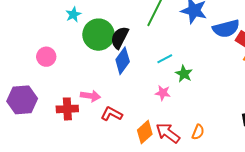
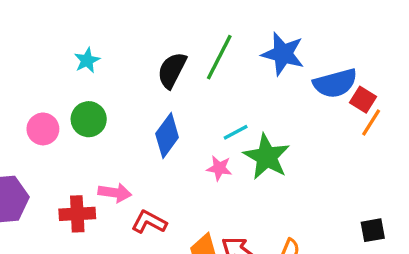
green circle: (98, 35) -> (89, 119), moved, size x0.7
black semicircle: (120, 38) -> (172, 70), moved
green star: (184, 74) -> (267, 157), size x1.6
pink star: (163, 93) -> (219, 168), moved

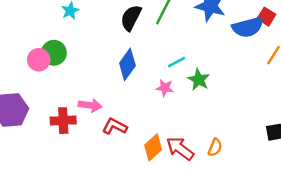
red square: (363, 100) -> (266, 17), moved
green circle: (89, 119) -> (54, 53), moved
green star: (267, 157) -> (199, 80), size x0.7

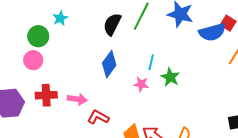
green circle: (54, 53) -> (38, 36), moved
cyan line: (177, 62) -> (151, 62), turned -49
red cross: (63, 121) -> (46, 95), moved

